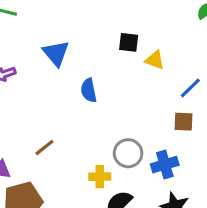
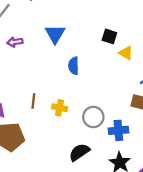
brown line: (44, 148) -> (33, 101), turned -56
yellow cross: (100, 177) -> (60, 108), moved

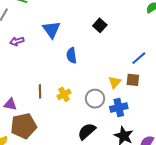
black square: (109, 36) -> (100, 25), turned 32
yellow triangle: (126, 53) -> (115, 82), moved, turned 48
yellow cross: (60, 108) -> (64, 94), turned -32

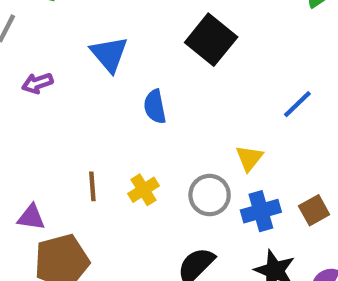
black square: (100, 25) -> (211, 40), size x1.6
brown square: (133, 80) -> (314, 210), moved, turned -32

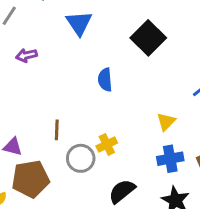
blue triangle: (109, 54) -> (79, 23), moved
yellow cross: (143, 190) -> (107, 144), moved
gray circle: (210, 195) -> (81, 158), moved

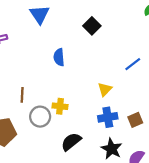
black square: (148, 38) -> (92, 26), size x0.7
yellow cross: (107, 144) -> (60, 106), turned 32

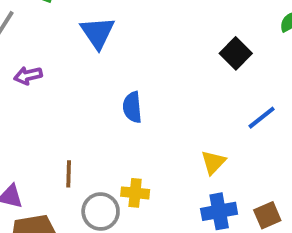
black square: (92, 26) -> (236, 53), moved

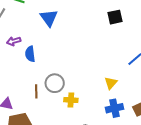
black square: (236, 53) -> (115, 17), moved, turned 35
blue semicircle: (132, 107) -> (30, 54), moved
gray circle: (101, 212) -> (55, 83), moved

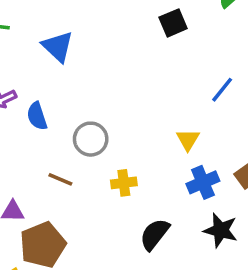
gray circle: (55, 83) -> (91, 139), moved
brown line: (36, 91) -> (60, 179), turned -56

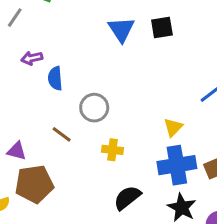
black square: (173, 23) -> (162, 27), moved
blue triangle: (58, 47) -> (121, 29), moved
blue cross: (203, 182) -> (177, 165), size x1.4

